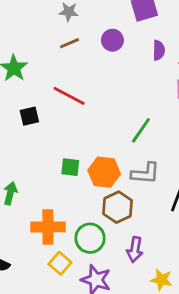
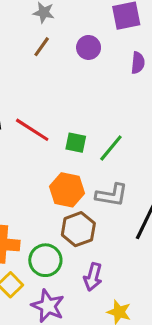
brown line: (70, 43) -> (42, 47), turned -36
red line: (69, 96) -> (32, 130), moved
green square: (70, 167) -> (76, 143), moved

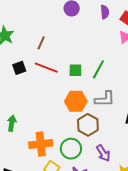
brown line: (42, 47) -> (41, 43), moved
purple arrow: (93, 277) -> (103, 153), turned -36

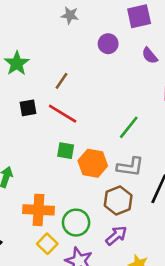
purple semicircle: (105, 12) -> (150, 56), turned 136
green square: (75, 70) -> (66, 151), moved
brown hexagon: (88, 125) -> (118, 200), moved
purple arrow: (103, 153) -> (116, 236), turned -108

